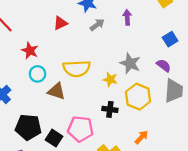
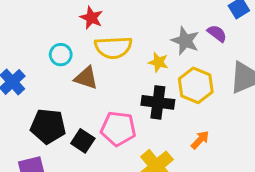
red star: (30, 51) -> (91, 18), moved
purple semicircle: (164, 65) -> (217, 33), moved
black cross: (110, 109) -> (158, 102), size x1.5

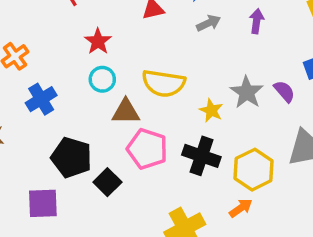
red star: (91, 18) -> (98, 41), moved
brown triangle: (86, 78) -> (126, 112), turned -30
yellow hexagon: (196, 85) -> (254, 170), moved
pink pentagon: (118, 129) -> (147, 149), moved

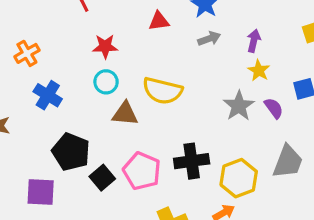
red star: (98, 41) -> (105, 46), turned 30
blue cross: (41, 99) -> (48, 95), turned -32
yellow star: (211, 110) -> (259, 70), moved
pink pentagon: (147, 149) -> (142, 171), moved
black cross: (201, 156) -> (192, 161), turned -32

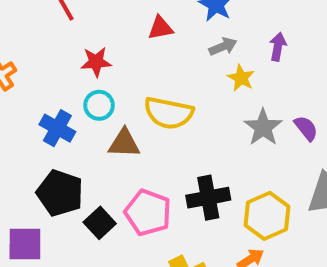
yellow star: (259, 70) -> (241, 78), moved
blue cross: (48, 95) -> (57, 128), moved

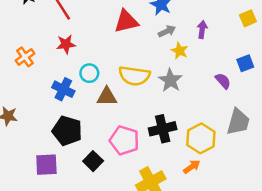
red triangle: (160, 28) -> (126, 21), size x1.5
red star: (96, 62) -> (66, 44), moved
gray star: (263, 127) -> (170, 80), moved
black square: (100, 223) -> (93, 161), moved

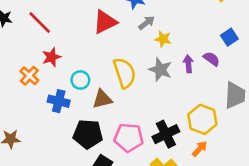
purple arrow: (202, 30) -> (188, 64), moved
orange cross: (25, 57) -> (29, 76), moved
yellow semicircle: (134, 76) -> (124, 73), turned -104
black cross: (163, 129) -> (166, 134), moved
black pentagon: (67, 131) -> (88, 134), moved

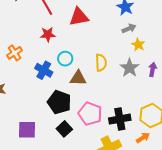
red triangle: (105, 22) -> (79, 17), moved
yellow semicircle: (124, 73) -> (101, 63), size x0.7
orange cross: (29, 76) -> (15, 53), moved

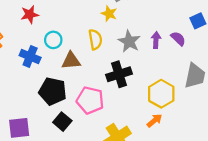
yellow star: (138, 45) -> (109, 14), moved
black cross: (120, 119) -> (119, 74), moved

